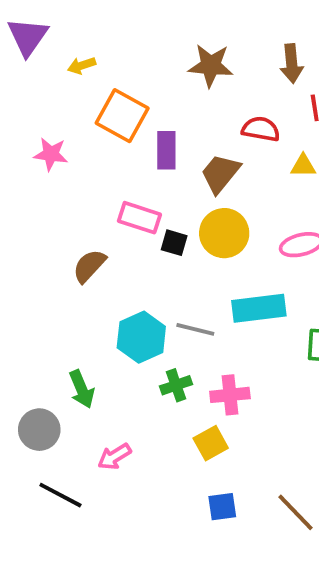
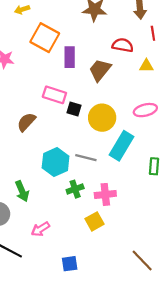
yellow circle: (224, 233) -> (102, 118), moved
cyan rectangle: (259, 308) -> (122, 146), turned -52
blue square: (222, 507) -> (70, 264), moved

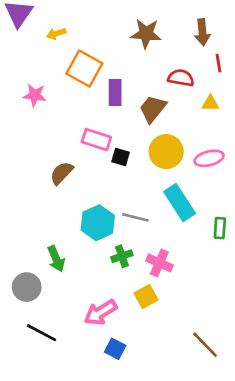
yellow circle: (102, 118) -> (166, 152), moved
cyan rectangle: (122, 146) -> (180, 203), turned -64
pink cross: (105, 194) -> (159, 263), turned 30
pink arrow: (40, 229) -> (100, 313), moved, size x1.4
blue square: (70, 264) -> (115, 349), turned 35

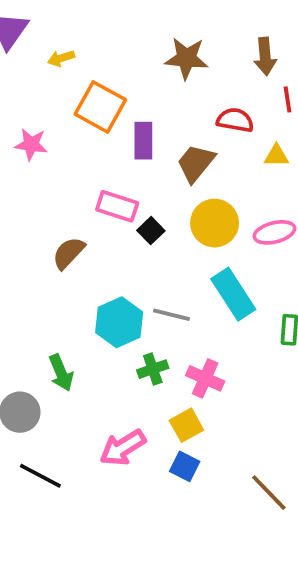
black square: (121, 157) -> (151, 231), turned 30
blue square: (115, 349) -> (185, 466), moved

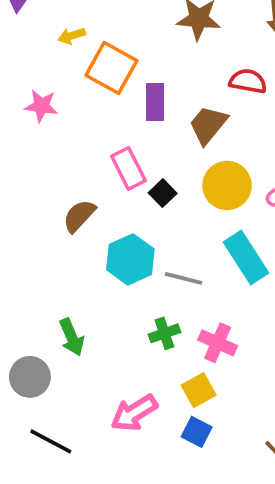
yellow arrow: (61, 58) -> (72, 36), moved
pink rectangle: (117, 206) -> (128, 168), turned 45
cyan hexagon: (119, 322) -> (130, 259), moved

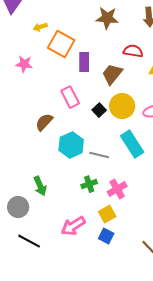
black square: (163, 193) -> (99, 110), moved
pink cross: (218, 343) -> (117, 189), turned 36

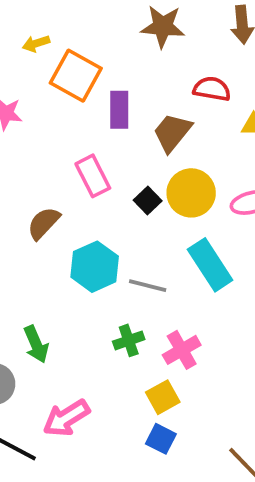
pink arrow: (73, 226) -> (66, 418), moved

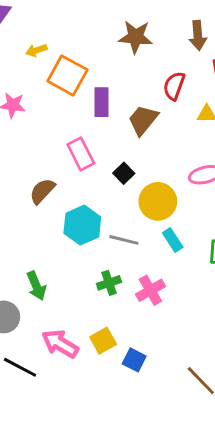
red semicircle: (212, 89) -> (174, 86), turned -80
yellow circle: (191, 193) -> (158, 201), moved
cyan rectangle: (210, 265) -> (173, 240), moved, size x0.6
yellow square: (163, 397) -> (103, 341), moved
pink arrow: (66, 418) -> (60, 344), turned 63

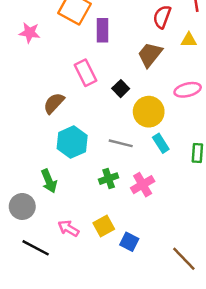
brown trapezoid: (143, 120) -> (150, 55), moved
cyan hexagon: (82, 225) -> (72, 142), moved
pink arrow: (60, 344) -> (68, 228), size x0.7

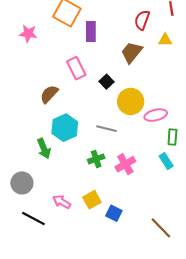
pink ellipse: (188, 90) -> (156, 115), moved
cyan rectangle: (161, 143) -> (166, 161), moved
green arrow: (49, 181) -> (44, 148), moved

